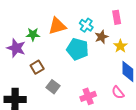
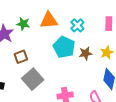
brown star: (101, 37) -> (86, 53), moved
gray square: (53, 87) -> (33, 79), size x1.5

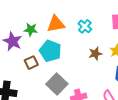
cyan pentagon: (64, 47) -> (50, 51), moved
gray square: (33, 79) -> (57, 84), moved

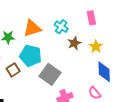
brown star: (95, 54) -> (74, 43), moved
gray square: (57, 84) -> (50, 74), moved

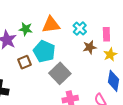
pink rectangle: (91, 18) -> (106, 34), moved

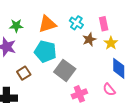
green star: (26, 29) -> (16, 26), moved
brown square: (25, 62) -> (24, 73), moved

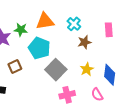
pink rectangle: (104, 24) -> (109, 30), moved
green star: (16, 26) -> (21, 30), moved
yellow star: (111, 43) -> (87, 69), moved

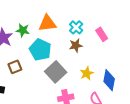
pink rectangle: (109, 30) -> (102, 34), moved, turned -32
brown star: (84, 42) -> (76, 45), moved

